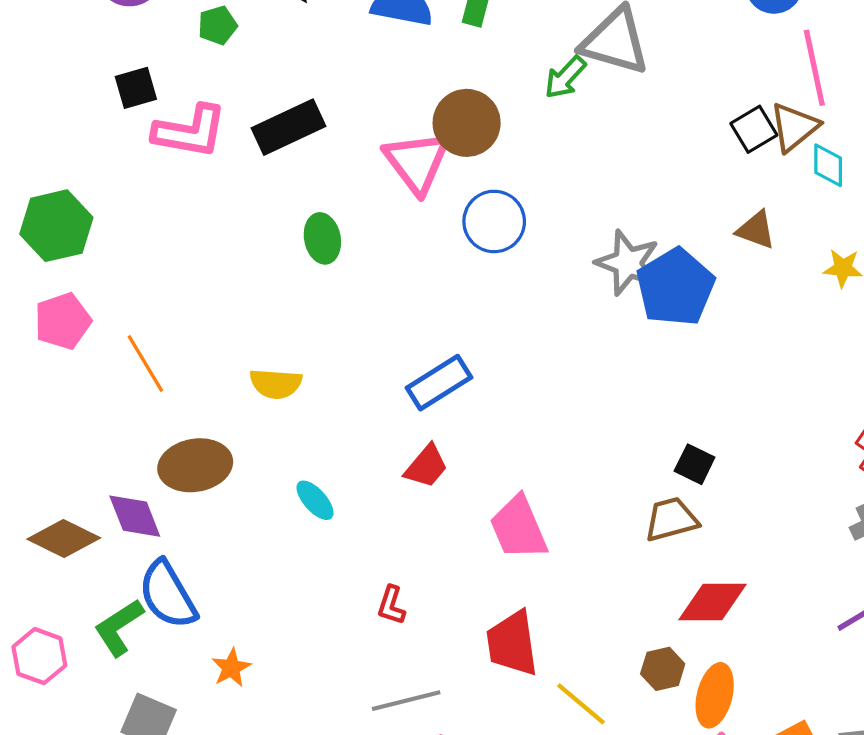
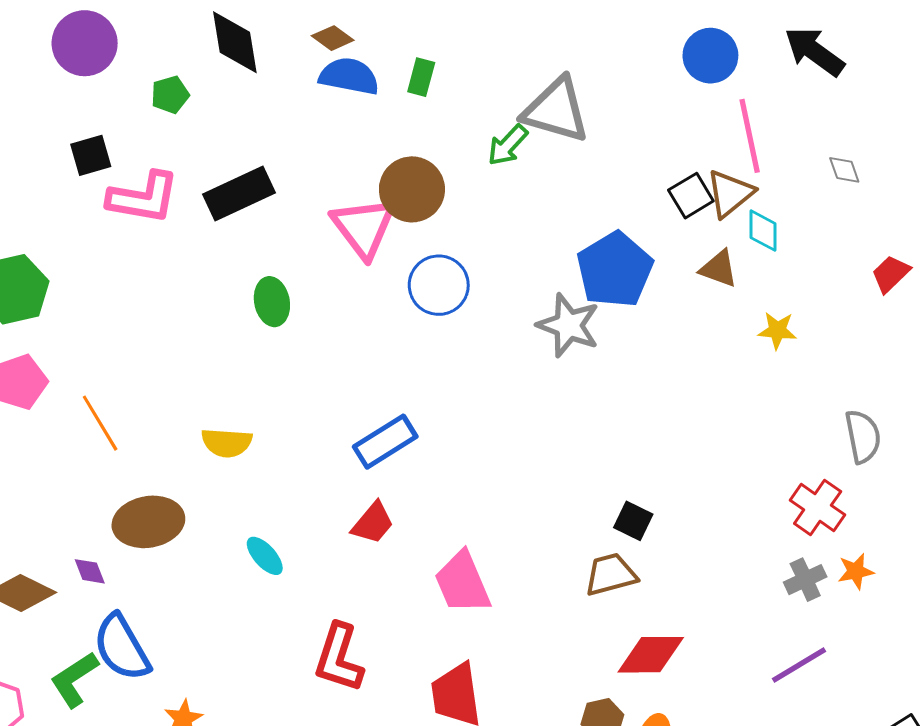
brown triangle: (756, 230) -> (719, 269), moved
blue pentagon: (675, 287) -> (615, 270), moved
purple diamond: (135, 516) -> (90, 571), size x0.6
red L-shape: (391, 605) -> (339, 658), size x1.8

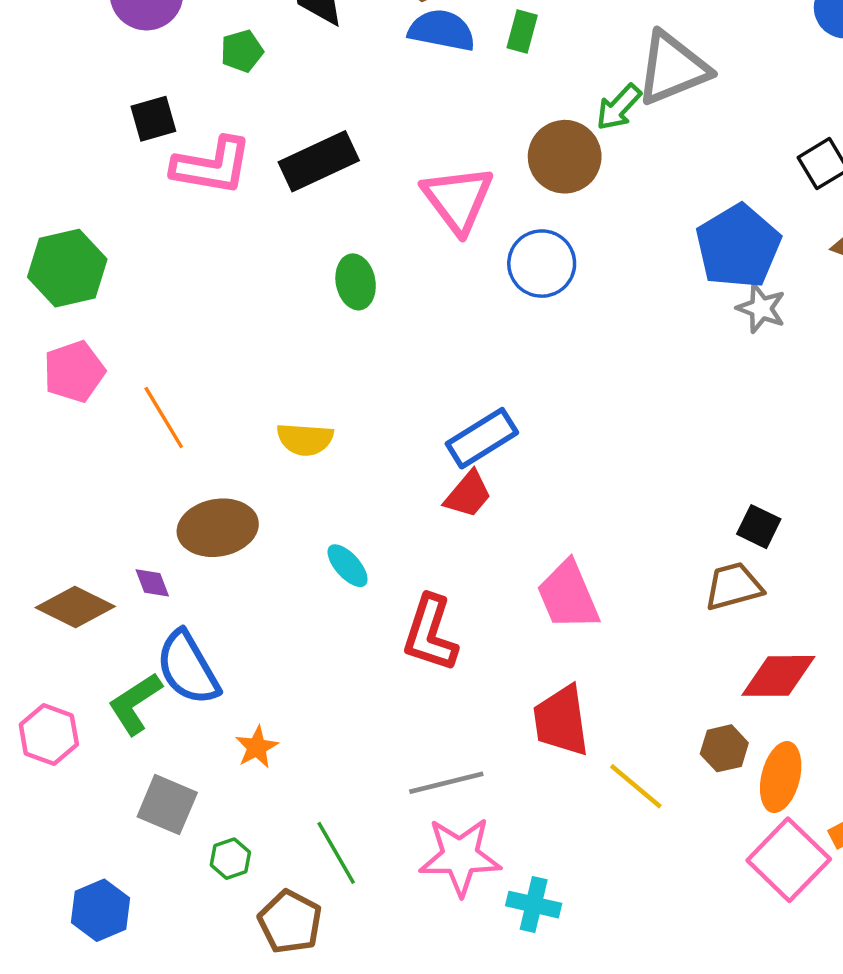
gray triangle: (556, 110) -> (673, 68), turned -38
brown circle: (412, 189) -> (565, 157), moved
gray star: (568, 325) -> (761, 308), moved, size x0.7
red trapezoid: (373, 523) -> (468, 494), moved
red L-shape: (339, 658) -> (430, 633), moved

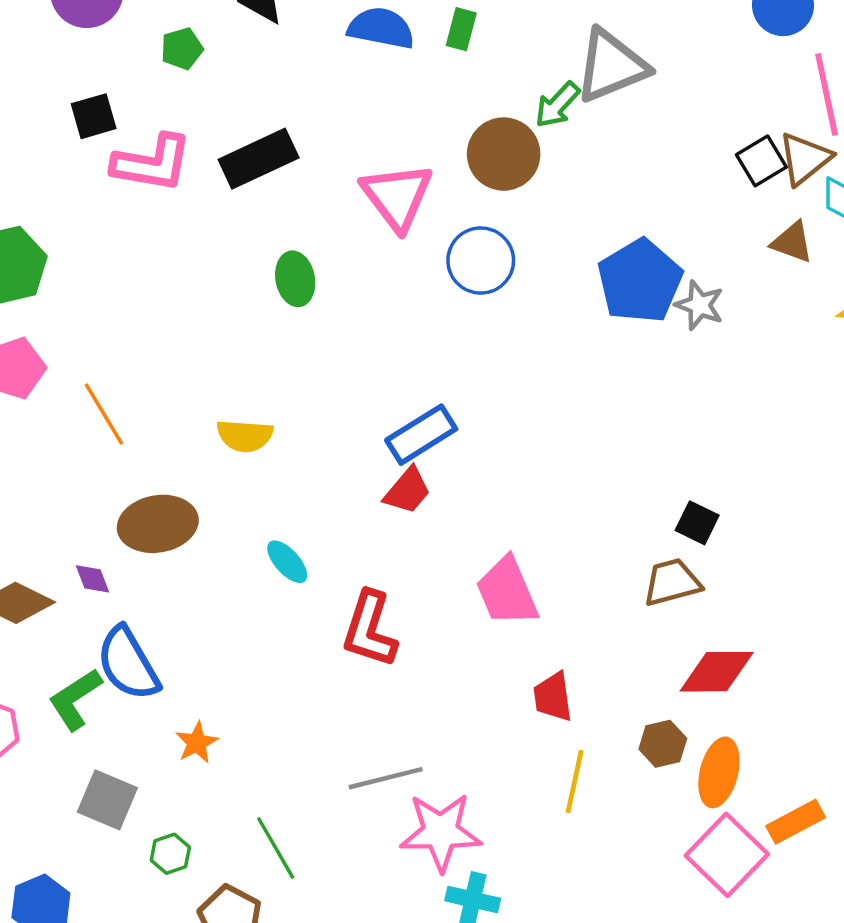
blue pentagon: (738, 246) -> (640, 281), moved
red trapezoid: (561, 721) -> (553, 697), moved, size x0.7
yellow line: (636, 786) -> (575, 782), turned 62
pink star: (460, 856) -> (441, 832), moved

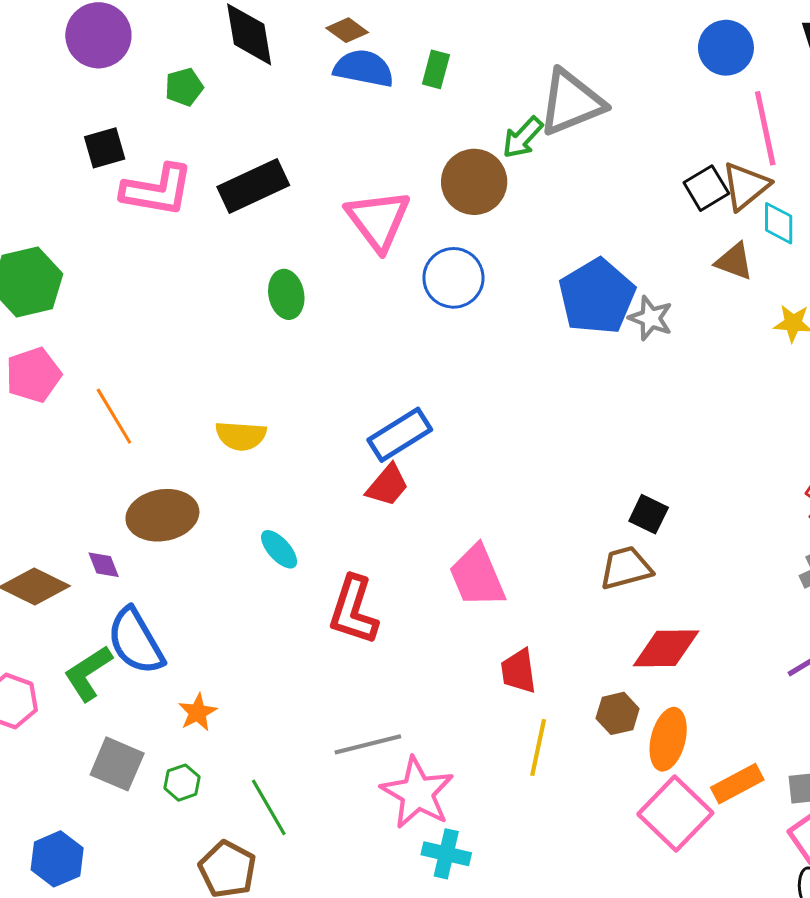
pink star: (441, 832) -> (417, 793), turned 30
green hexagon: (170, 854) -> (182, 783), moved

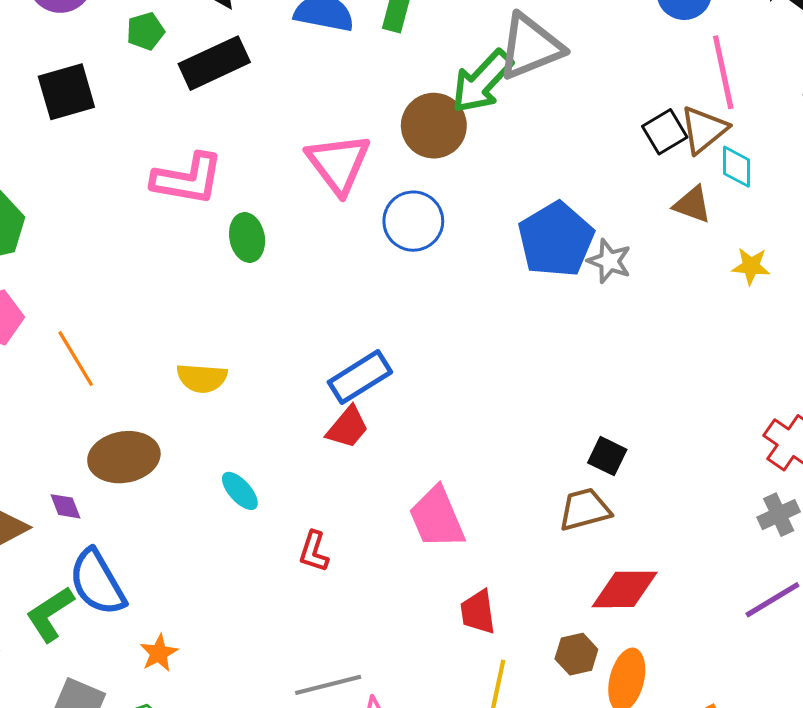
green arrow: (523, 137) -> (482, 82), size x1.5
black square: (105, 148) -> (66, 92), size x1.4
black rectangle: (253, 186) -> (214, 63), moved
pink L-shape: (157, 190) -> (188, 179), moved
red L-shape: (353, 610) -> (314, 552), size x0.6

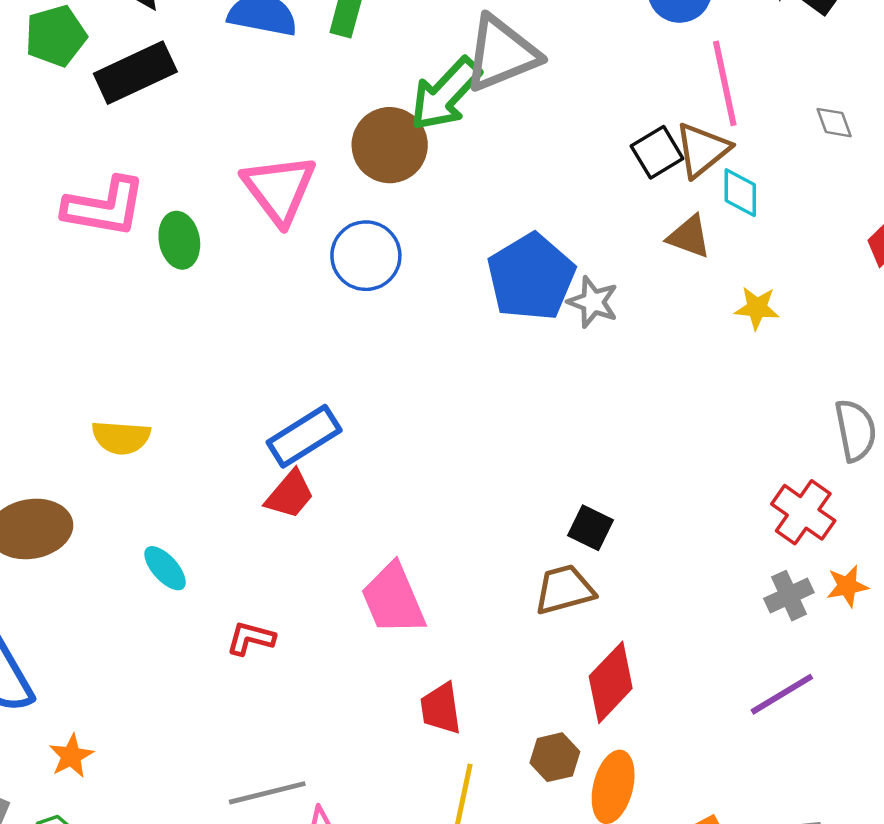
green pentagon: (145, 31) -> (56, 36), size x1.4
green ellipse: (247, 237) -> (179, 240), moved
red L-shape: (314, 552) -> (251, 638), turned 87
red diamond: (625, 589) -> (611, 682), turned -46

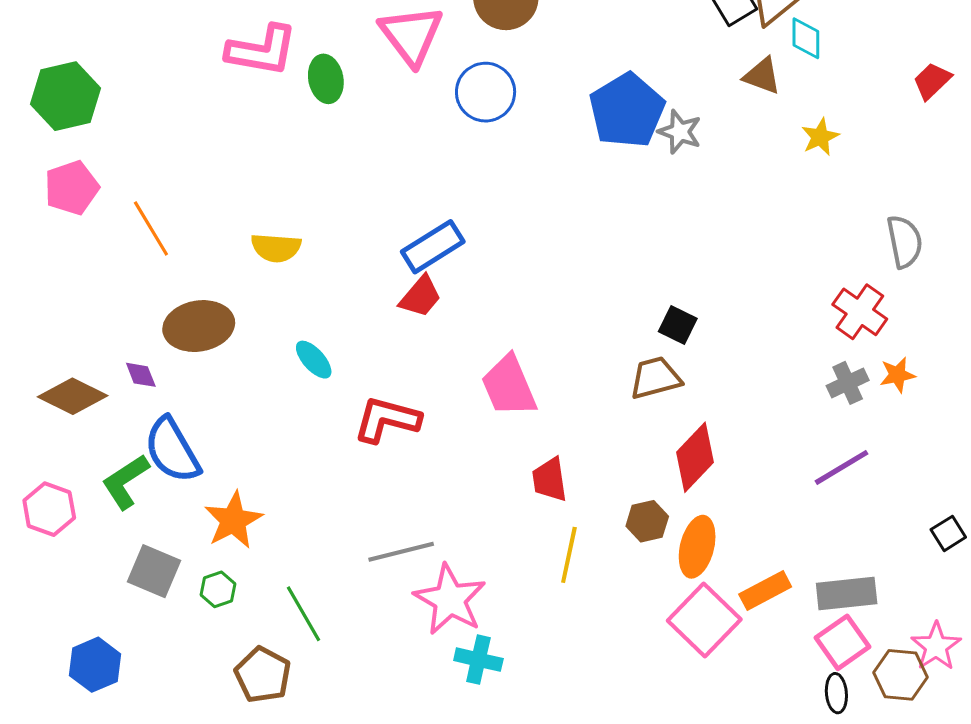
yellow star: (757, 308) -> (820, 137), turned -30
red L-shape: (251, 638) -> (387, 420), size x1.6
orange star: (71, 756) -> (233, 520), size x1.5

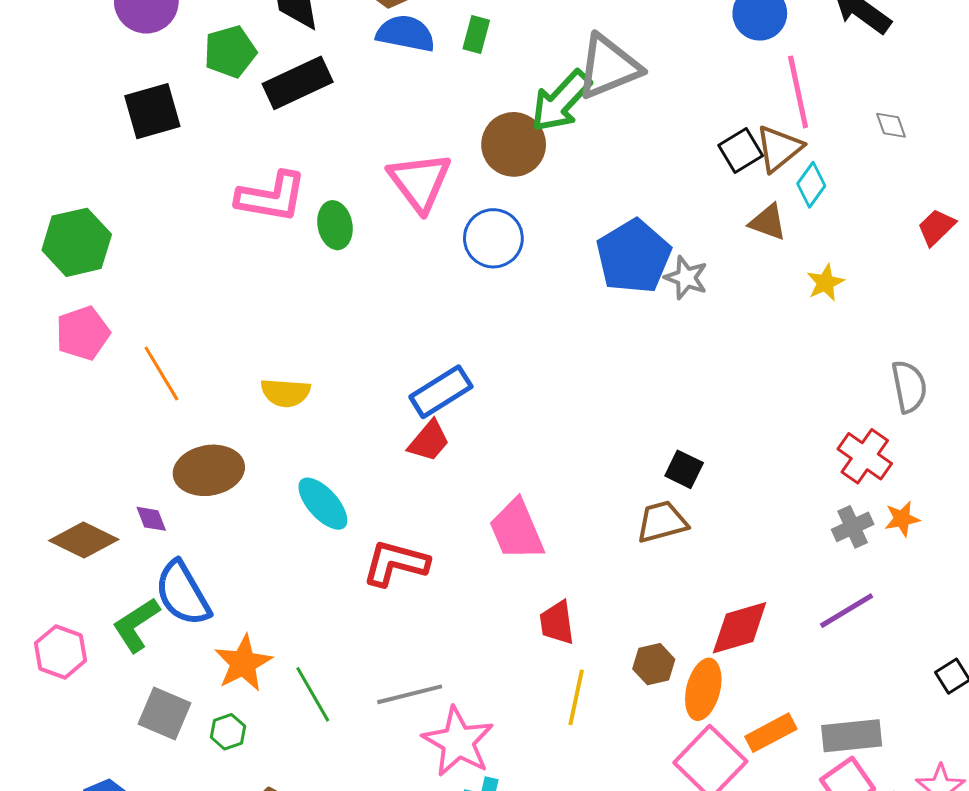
cyan diamond: (806, 38) -> (811, 185), turned 36
cyan ellipse: (314, 360) -> (323, 504), size x1.4
red diamond: (695, 457) -> (740, 628), moved, turned 30
green line: (303, 614) -> (313, 694), moved

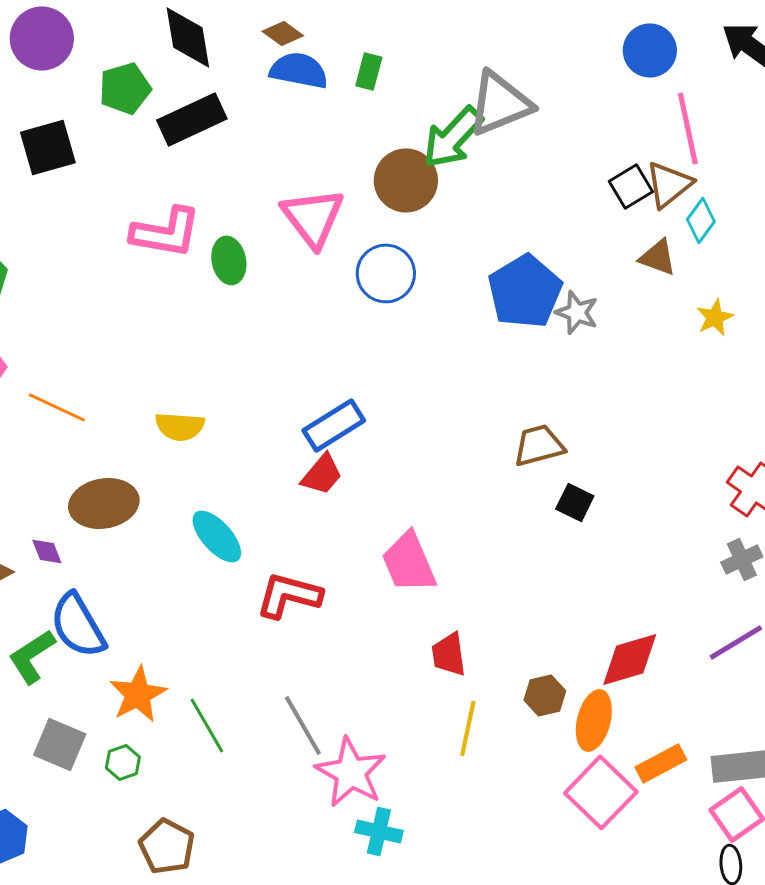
orange line: (161, 373) -> (57, 407), turned -34
brown trapezoid: (662, 522) -> (539, 445), moved
gray line: (410, 694) -> (303, 725), turned 74

